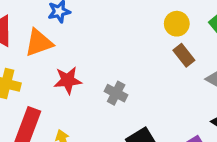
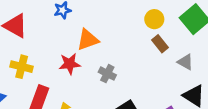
orange triangle: (39, 43) -> (88, 40), moved

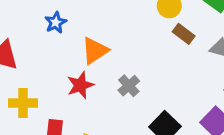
gray cross: (107, 74) -> (129, 86), turned 35

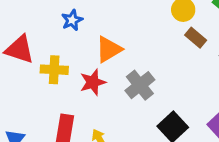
gray cross: (129, 86) -> (140, 85), size x1.4
yellow cross: (23, 103) -> (54, 70), moved

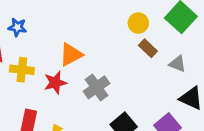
blue star: (72, 20) -> (17, 27), moved, turned 30

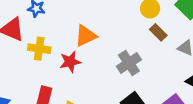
gray cross: (97, 87) -> (129, 63), moved

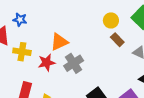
gray cross: (129, 63) -> (74, 63), moved

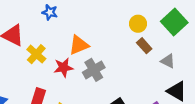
blue star: (20, 20) -> (50, 12), moved
yellow cross: (22, 52) -> (36, 54), turned 30

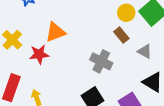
yellow circle: (138, 24) -> (126, 13), moved
gray cross: (94, 70) -> (101, 61), moved, turned -35

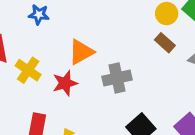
gray cross: (101, 61) -> (117, 78), moved, turned -30

